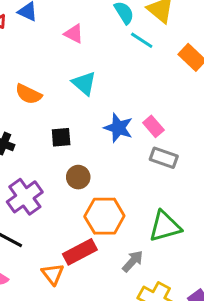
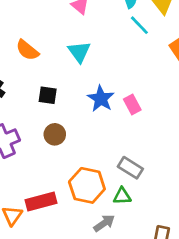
gray rectangle: (164, 158) -> (130, 168), moved
orange hexagon: (104, 216) -> (87, 185), moved
green triangle: (165, 226) -> (122, 196), size x0.6
gray arrow: (133, 261) -> (104, 223), moved

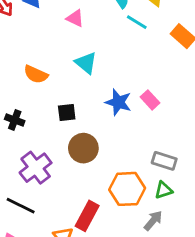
brown circle: (55, 134) -> (83, 148), size x1.4
red rectangle: (41, 201) -> (87, 216), turned -32

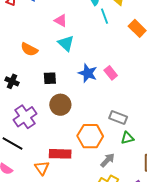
pink triangle: (75, 18) -> (61, 21), moved
cyan line: (137, 22) -> (104, 16), turned 35
green triangle: (163, 190) -> (127, 138), moved
red rectangle: (87, 216) -> (60, 154), turned 60

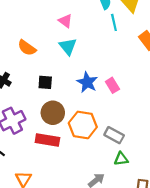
orange hexagon: (90, 136) -> (83, 125), moved
red rectangle: (60, 154) -> (47, 140), moved

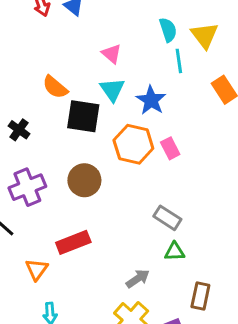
black square: (45, 82) -> (83, 116), moved, size x1.6
blue star: (87, 82) -> (151, 100), moved
orange hexagon: (83, 125) -> (133, 144), moved
red rectangle: (47, 140) -> (73, 242), moved, turned -35

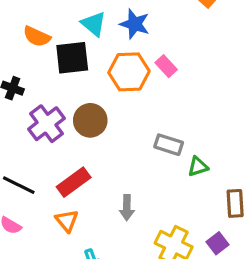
purple cross: (27, 187) -> (46, 124), moved
gray rectangle: (167, 218) -> (169, 145), moved
red rectangle: (73, 242) -> (74, 182), moved
gray arrow: (138, 279) -> (127, 208), moved, turned 140

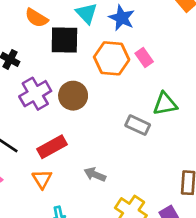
green triangle: (198, 167) -> (165, 104), moved, size x1.4
gray arrow: (127, 208) -> (95, 174), turned 105

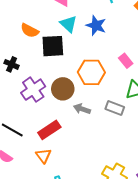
pink rectangle: (144, 57) -> (126, 61), moved
orange hexagon: (112, 58) -> (91, 72), moved
gray arrow: (95, 174) -> (82, 109), moved

